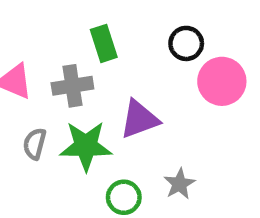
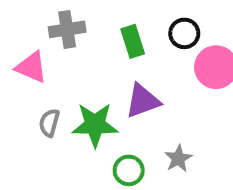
green rectangle: (104, 43) -> (133, 41), moved
gray cross: (72, 86) -> (67, 29), moved

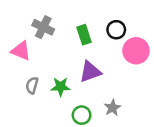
gray cross: (67, 29) -> (43, 27), turned 35
green star: (95, 125) -> (61, 87), size x0.7

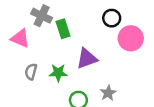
green rectangle: (84, 35) -> (63, 29), moved

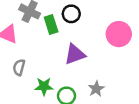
black circle: (112, 18) -> (71, 14), moved
green star: (58, 73) -> (44, 86), moved

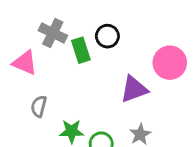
purple triangle: (75, 54) -> (134, 89), moved

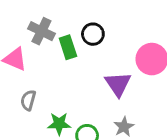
purple triangle: (134, 89) -> (118, 84), turned -44

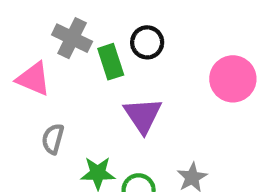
purple triangle: (118, 84) -> (143, 115), moved

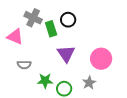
pink circle: (233, 79) -> (101, 59), moved
gray semicircle: (53, 139) -> (24, 65), turned -104

